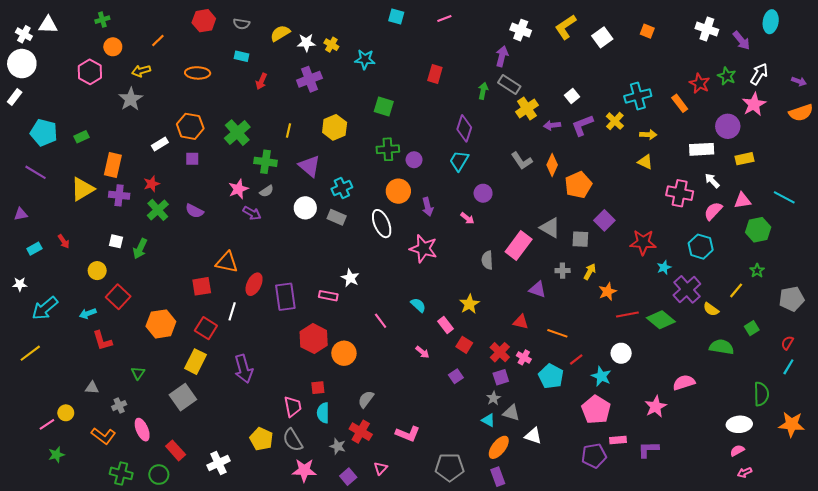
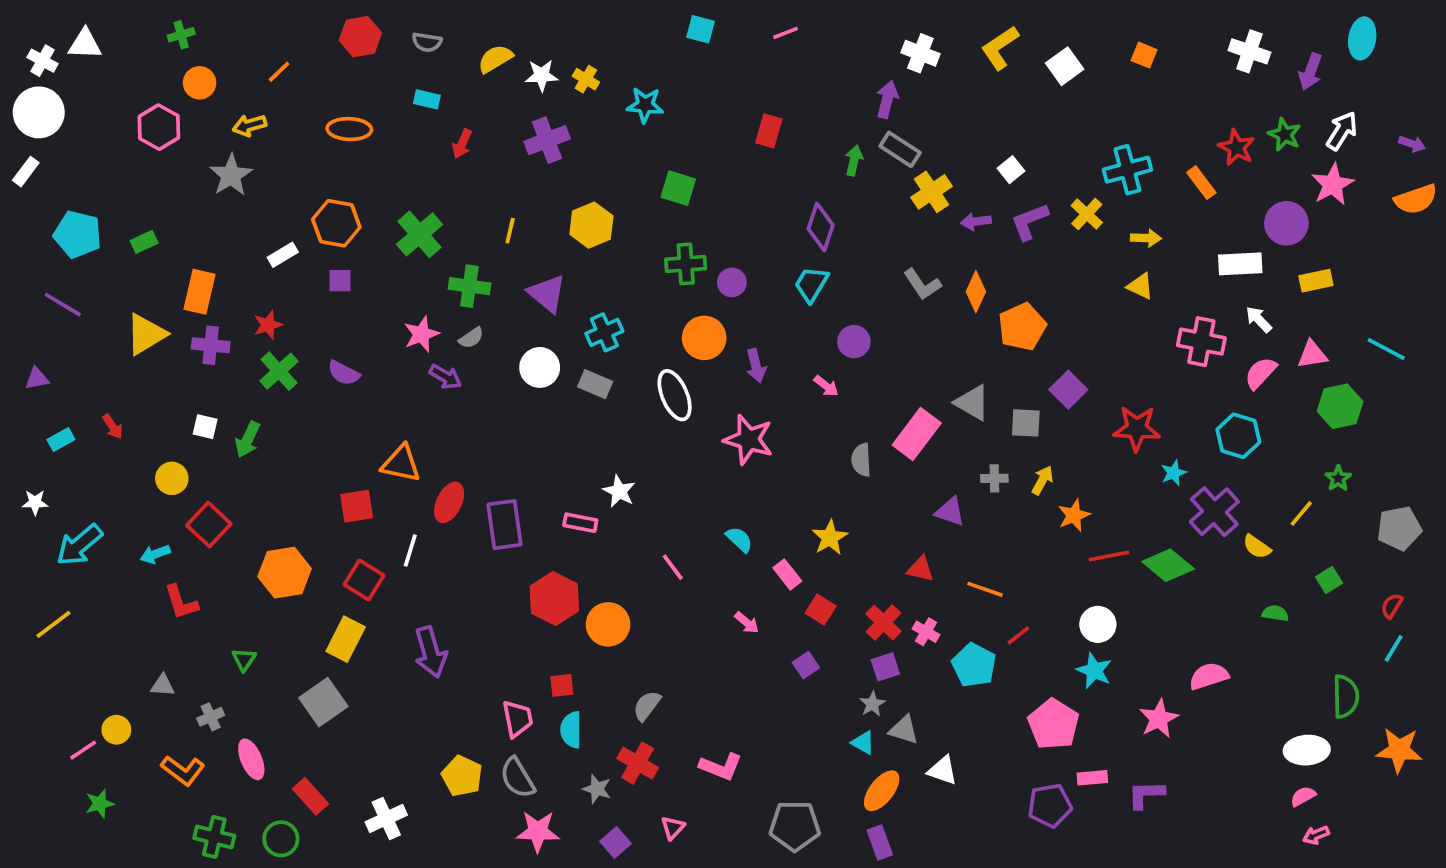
purple arrow: (741, 41) -> (1310, 72), turned 60
green semicircle: (721, 347) -> (1275, 613), size x0.6
cyan star: (601, 376) -> (1094, 671), moved

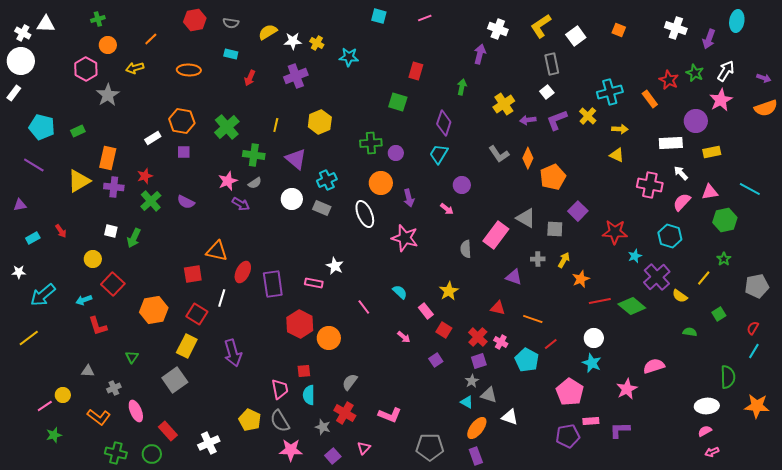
gray rectangle: (900, 149) -> (552, 64), moved, turned 45
gray star: (231, 175) -> (108, 95), moved
green square: (678, 188) -> (398, 102), moved

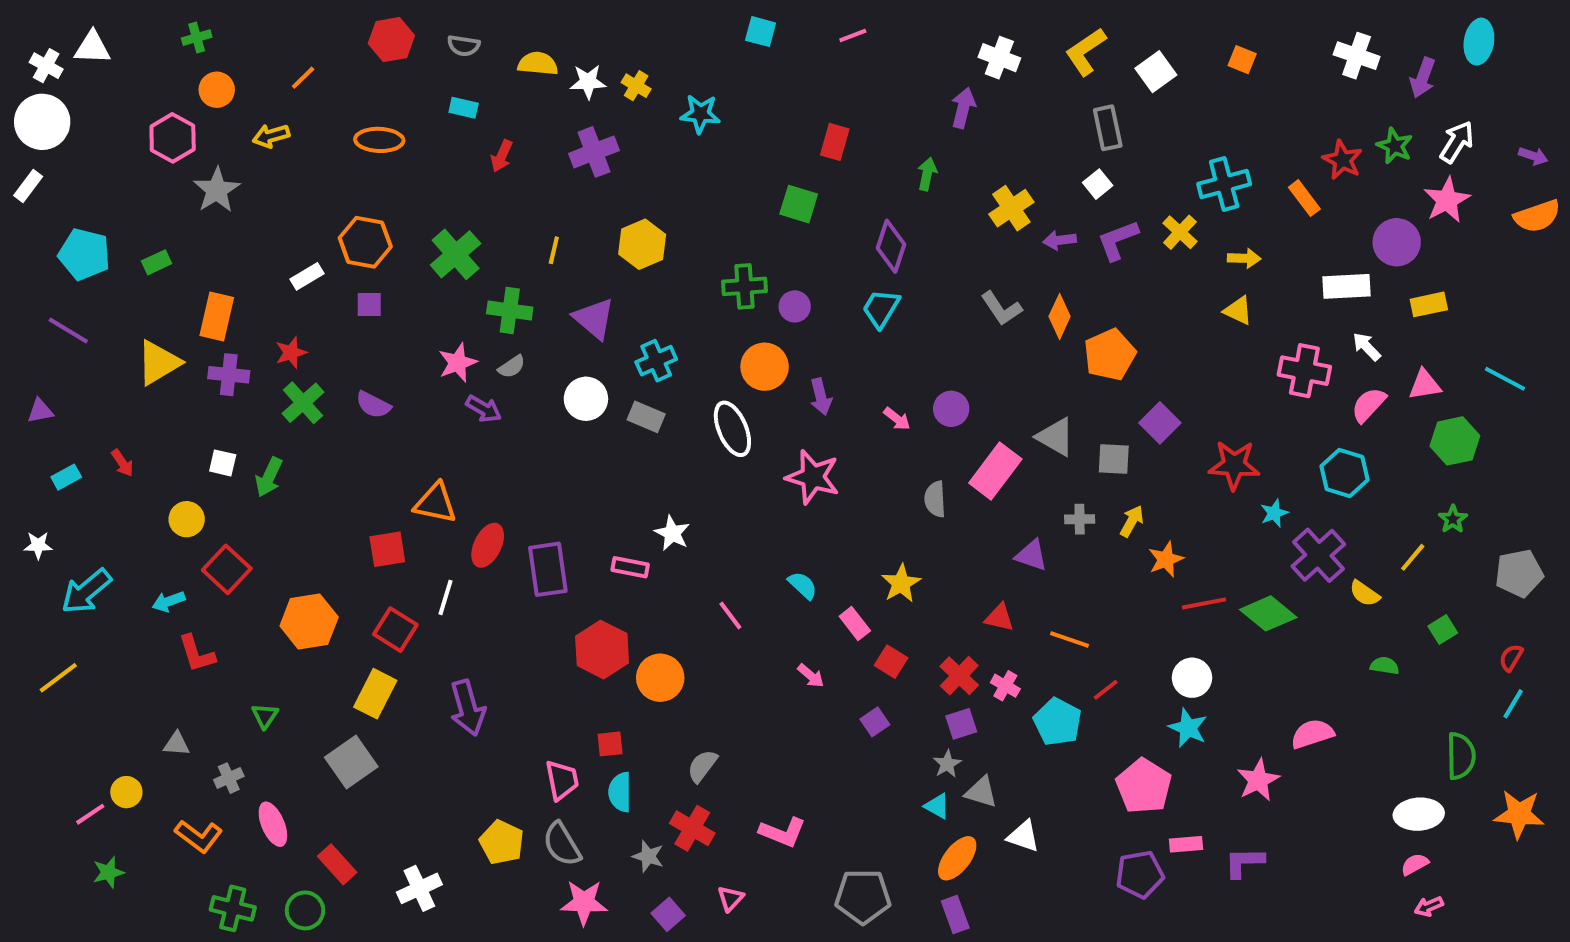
yellow semicircle: (268, 32) -> (538, 64), turned 36
purple circle: (462, 185) -> (951, 409), moved

